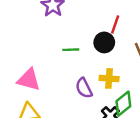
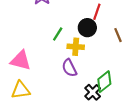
green line: (71, 50) -> (58, 34), turned -56
yellow cross: (109, 78) -> (76, 47), moved

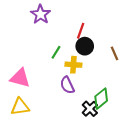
red line: (97, 12) -> (81, 31), moved

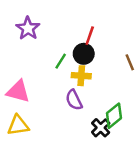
purple star: (41, 14) -> (28, 28), moved
black circle: (85, 46) -> (84, 54), moved

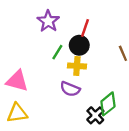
purple star: (28, 28) -> (48, 21), moved
purple semicircle: (74, 100) -> (70, 89), turned -42

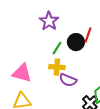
red line: (85, 28) -> (88, 35), moved
yellow cross: (77, 66) -> (57, 67), moved

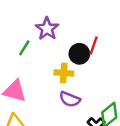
green line: (57, 48) -> (24, 48), moved
yellow cross: (57, 67) -> (64, 73), moved

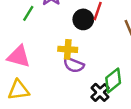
yellow cross: (64, 73) -> (68, 49), moved

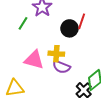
pink triangle: (19, 57) -> (34, 60), moved

